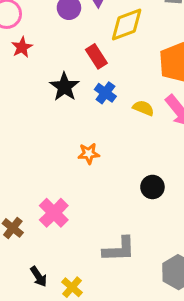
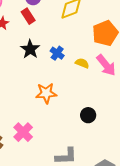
red rectangle: (96, 56) -> (28, 16), moved
orange star: (89, 154) -> (46, 93), size x1.5

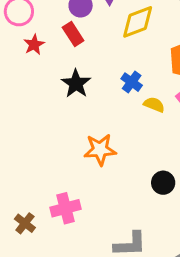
blue cross: (57, 53) -> (132, 82), moved
pink cross: (23, 132) -> (66, 208), turned 30

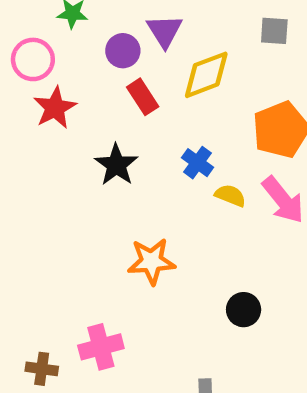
red rectangle: (73, 34) -> (143, 97), moved
red star: (34, 45) -> (55, 108), size x1.4
brown cross: (25, 223) -> (42, 369), turned -30

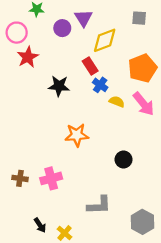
red rectangle: (143, 97) -> (90, 66), moved
black star: (116, 165) -> (59, 86), turned -30
brown cross: (42, 369) -> (20, 178), moved

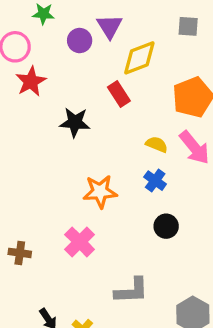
blue cross: (100, 85) -> (155, 181), moved
pink cross: (51, 178) -> (80, 242), moved, turned -30

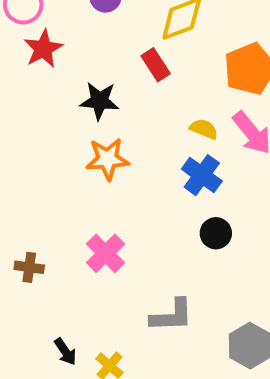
blue cross: (155, 181) -> (202, 175), size x1.4
orange star: (100, 192) -> (107, 159), moved

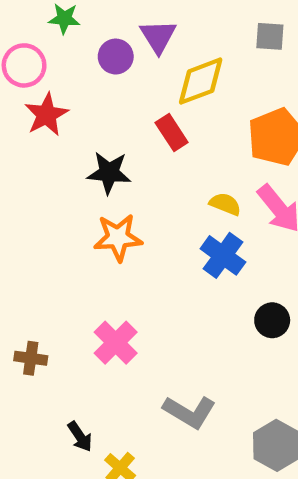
black circle: (216, 233) -> (272, 320), moved
gray L-shape: (172, 315) -> (189, 412), turned 33
black arrow: (65, 352) -> (80, 436), moved

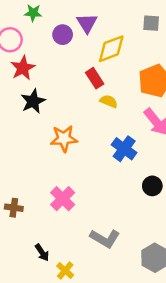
black star: (109, 173) -> (33, 101), moved, turned -30
yellow semicircle: (225, 204) -> (109, 101), moved

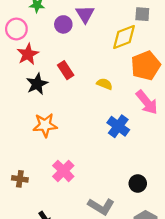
yellow diamond: (111, 49) -> (124, 37), moved
red rectangle: (95, 78) -> (66, 70), moved
orange star: (64, 138) -> (45, 125), moved
black circle: (152, 186) -> (138, 183), moved

